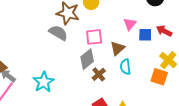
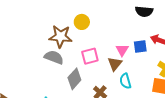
pink triangle: (130, 24) -> (122, 50), moved
gray diamond: (87, 59) -> (74, 79), moved

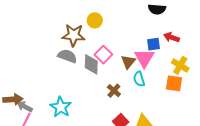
pink triangle: (122, 50) -> (144, 58), moved, size x1.5
pink square: (90, 56) -> (103, 55), turned -30
gray diamond: (74, 79) -> (91, 64), moved, turned -40

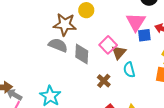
pink square: (103, 55) -> (108, 45), moved
pink triangle: (144, 58) -> (136, 22), moved

